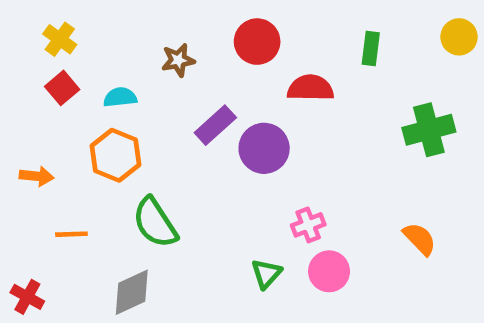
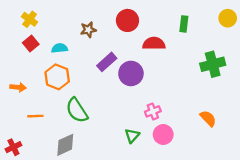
red cross: (27, 297) -> (13, 147), turned 35

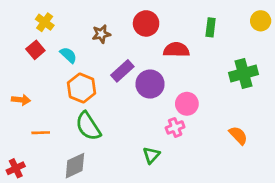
yellow cross: (30, 19) -> (45, 22), moved
cyan semicircle: (60, 48) -> (68, 55), turned 49
orange hexagon: (57, 77) -> (82, 88), moved
pink circle: (163, 134) -> (187, 104), moved

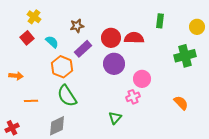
yellow circle: (261, 21) -> (197, 27), moved
red circle: (146, 23) -> (111, 38), moved
purple rectangle: (122, 71) -> (83, 49), moved

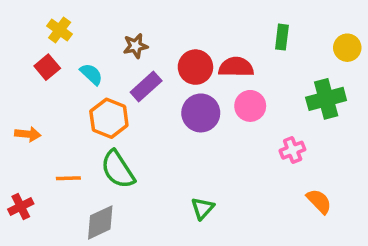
pink circle: (142, 79) -> (250, 106), moved
pink cross: (133, 97) -> (293, 150), moved
orange line: (31, 101) -> (68, 178), moved
orange semicircle: (181, 103) -> (319, 201), moved
red cross: (12, 128) -> (21, 207), moved

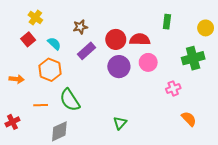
orange hexagon: (109, 118) -> (50, 70), moved

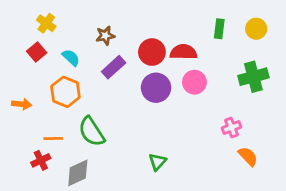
yellow circle: (206, 28) -> (256, 29), moved
pink cross: (173, 88) -> (231, 127), moved
red cross: (12, 122) -> (41, 160), moved

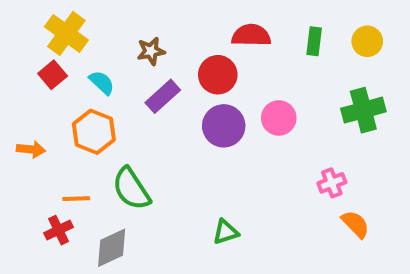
yellow cross: (46, 23) -> (66, 33), size x1.5
red semicircle: (183, 52) -> (251, 35), moved
green triangle: (157, 162) -> (226, 232), turned 30

